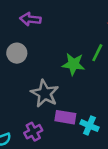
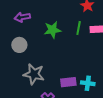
green star: (73, 64) -> (53, 30), moved
gray star: (45, 94) -> (34, 74), moved

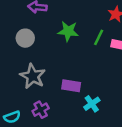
purple rectangle: (68, 82) -> (71, 86), moved
cyan cross: (88, 83) -> (92, 104), turned 32

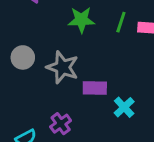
gray circle: (25, 38) -> (23, 57), moved
gray star: (33, 76) -> (62, 67), moved

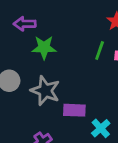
green star: (81, 20) -> (44, 48), moved

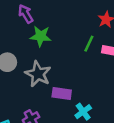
purple arrow: (25, 24) -> (26, 14), turned 54

